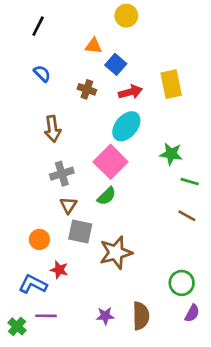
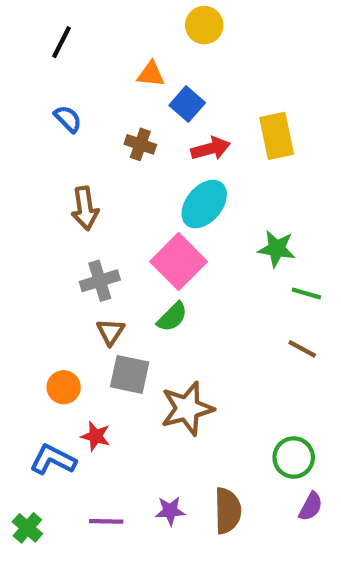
purple line: (46, 316) -> (106, 521), moved

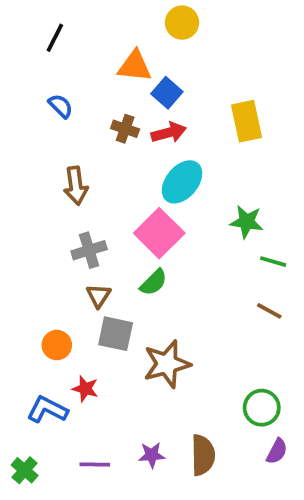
orange triangle: (151, 74) -> (135, 66), size x1.4
red arrow: (211, 149) -> (169, 133), moved

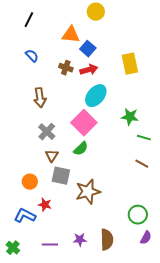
gray cross: (89, 250) -> (47, 132), turned -30

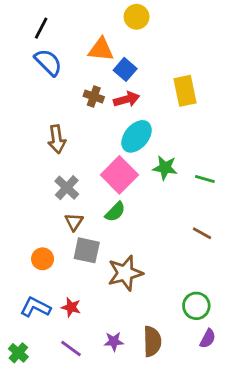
blue semicircle: (32, 56) -> (48, 62), moved, size x1.5
green star: (130, 117) -> (165, 168), moved
green line: (144, 138) -> (205, 179), moved
red star: (45, 205) -> (71, 307), moved
purple line: (50, 245) -> (71, 349), turned 35

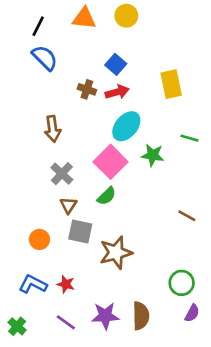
orange triangle: (101, 50) -> (84, 18), moved
green line: (205, 179) -> (189, 138), moved
purple star: (114, 341) -> (105, 316), size x1.5

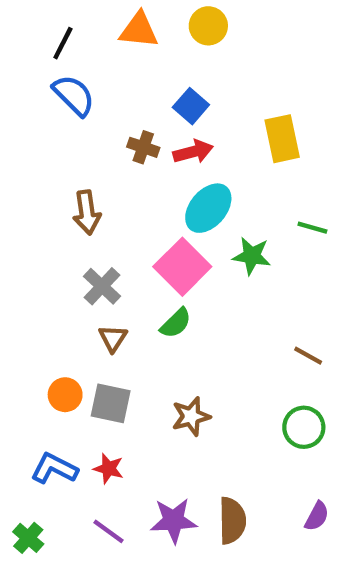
gray square: (80, 232) -> (111, 403), moved
brown star: (116, 253) -> (191, 416), size x0.7
green circle: (182, 283) -> (304, 427), moved

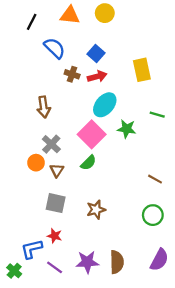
blue semicircle: (74, 95) -> (55, 48), moved
orange circle: (65, 395) -> (36, 163), moved
blue L-shape: (54, 468) -> (32, 249), moved, turned -40
purple semicircle: (317, 516) -> (159, 260), size x1.5

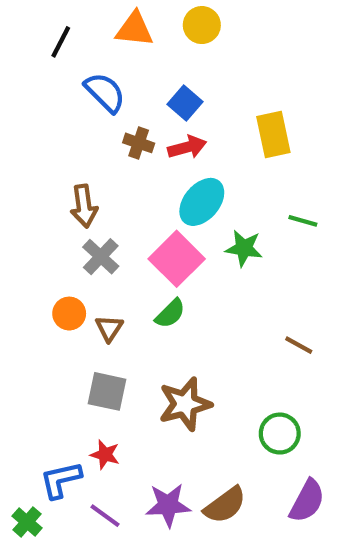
gray cross: (51, 144) -> (101, 257), moved
brown star: (96, 210) -> (185, 404), size x1.4
green circle: (153, 215) -> (280, 434), moved
brown semicircle: (117, 262) -> (225, 505), turned 55

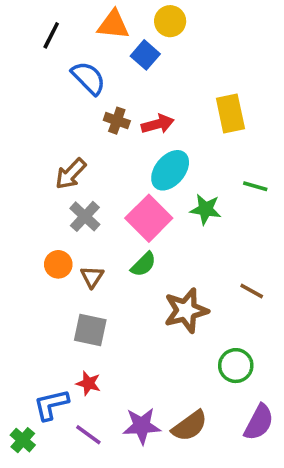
blue square: (185, 103) -> (145, 55), moved
brown arrow: (84, 206) -> (71, 174), turned 52
brown star: (185, 404) -> (186, 311), moved

